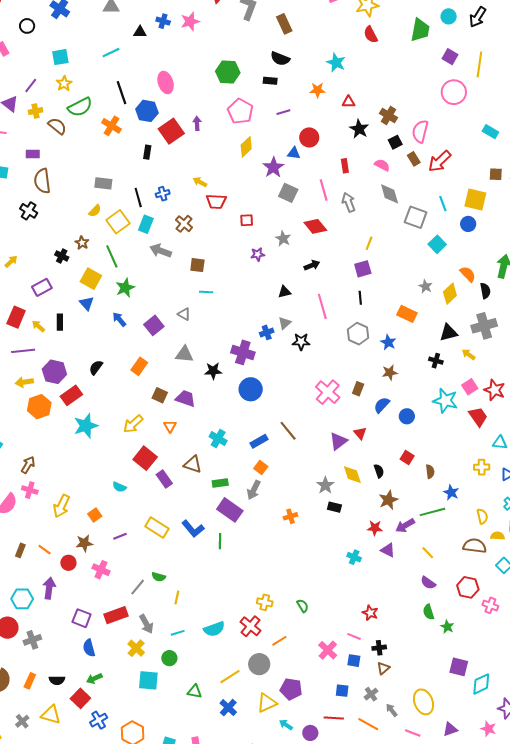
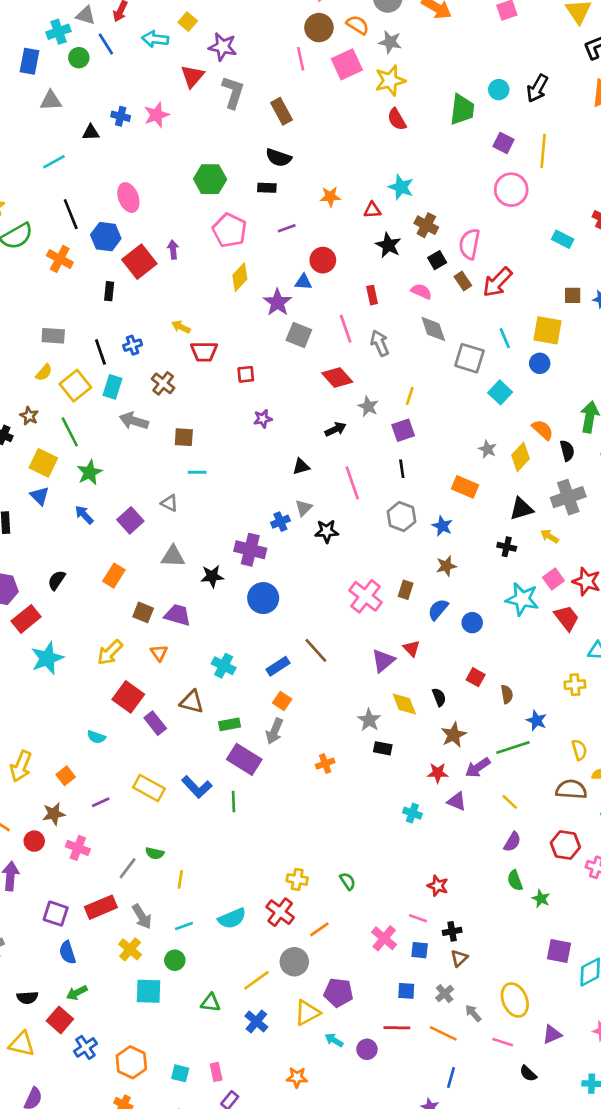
cyan star: (336, 63) -> (401, 187), moved
gray star: (283, 239) -> (368, 406), moved
purple semicircle: (428, 583) -> (512, 842), turned -91

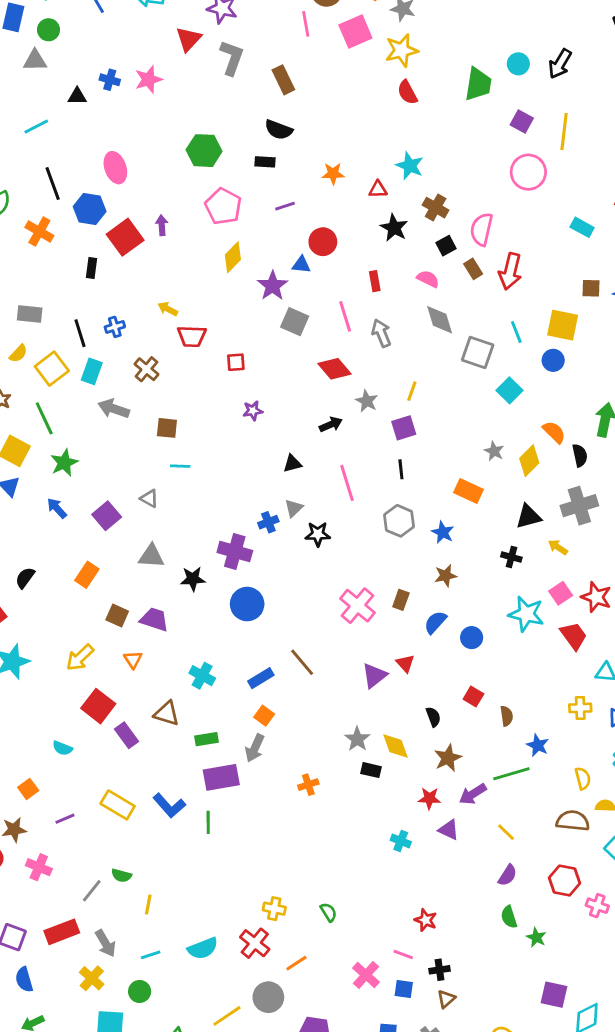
green circle: (79, 58) -> (48, 30), moved
red arrow: (497, 282) -> (510, 271), turned -32
yellow diamond: (404, 704) -> (396, 746), moved
purple rectangle: (244, 759) -> (221, 777), turned -44

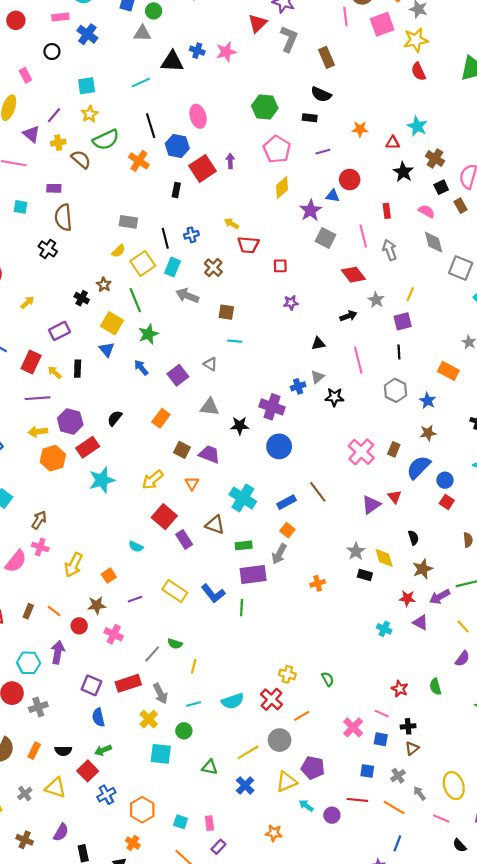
black triangle: (77, 96) -> (172, 62), size x1.6
blue semicircle: (435, 622) -> (419, 467), size x1.4
cyan cross: (202, 676) -> (243, 498), size x1.4
red square: (473, 697) -> (447, 502), moved
green semicircle: (509, 917) -> (435, 687), moved

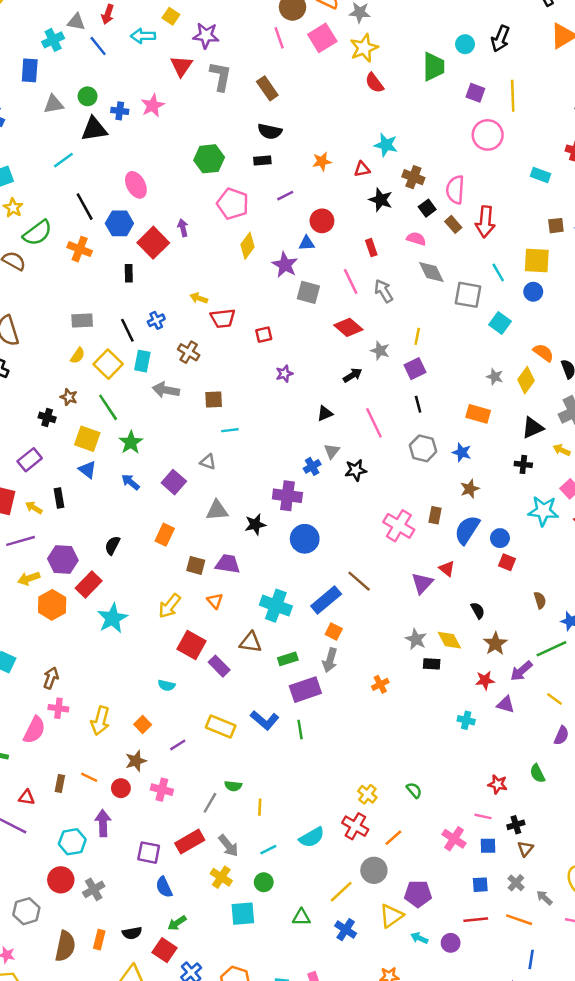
green circle: (154, 11) -> (88, 96), moved
blue rectangle: (286, 502) -> (326, 600), size x1.4
yellow cross: (287, 674) -> (367, 794), turned 35

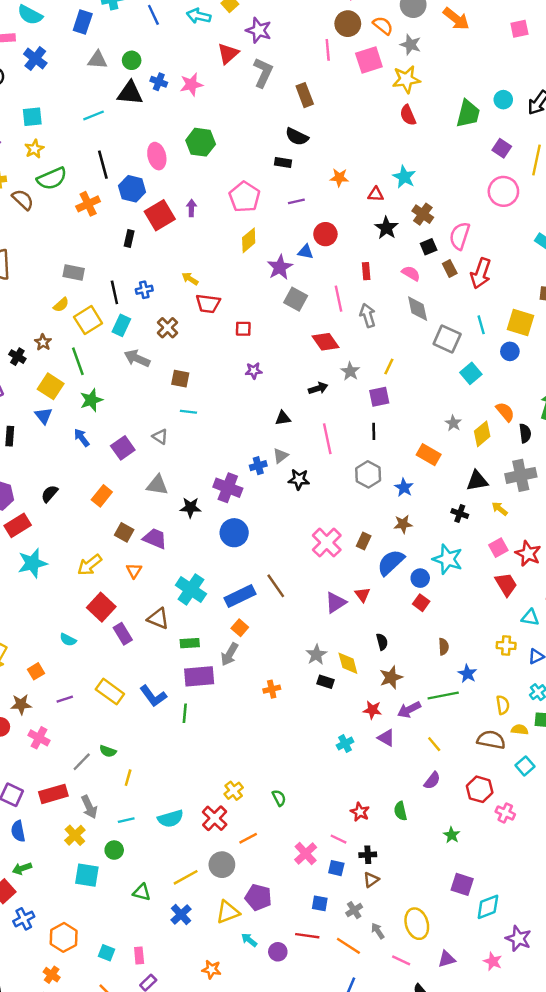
green hexagon: (209, 159) -> (201, 142), moved
orange cross: (80, 249) -> (88, 204), turned 30
cyan star: (543, 511) -> (448, 559), moved
cyan cross: (466, 720) -> (345, 744), turned 35

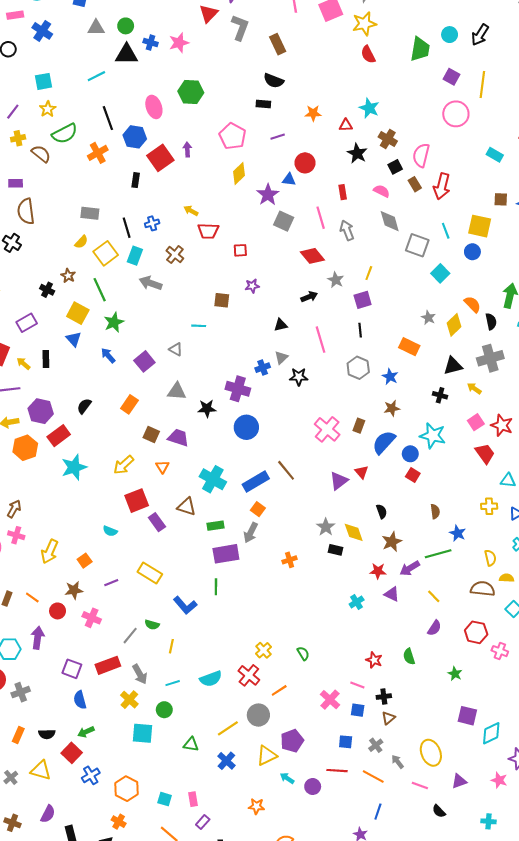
brown square: (180, 379) -> (222, 300), moved
red square: (101, 607) -> (137, 501), turned 30
blue L-shape: (153, 696) -> (185, 605), moved
purple pentagon: (258, 897) -> (292, 741), turned -30

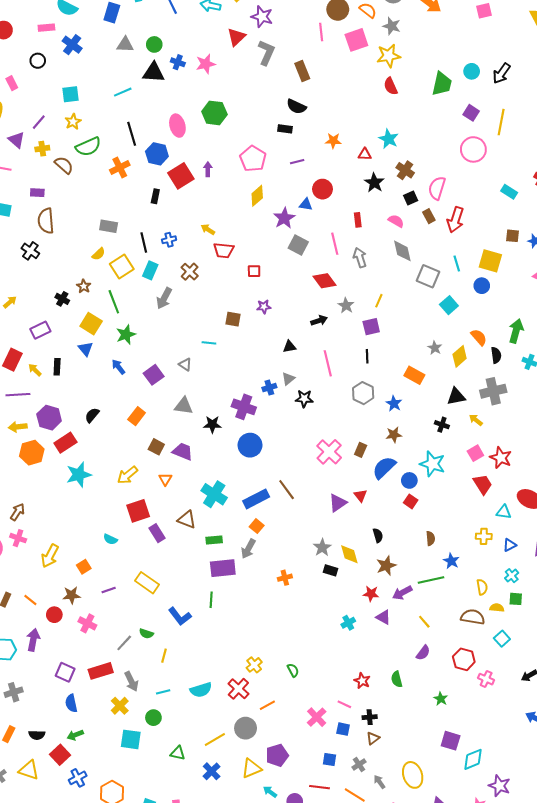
gray arrow: (151, 283) -> (164, 298), turned -85

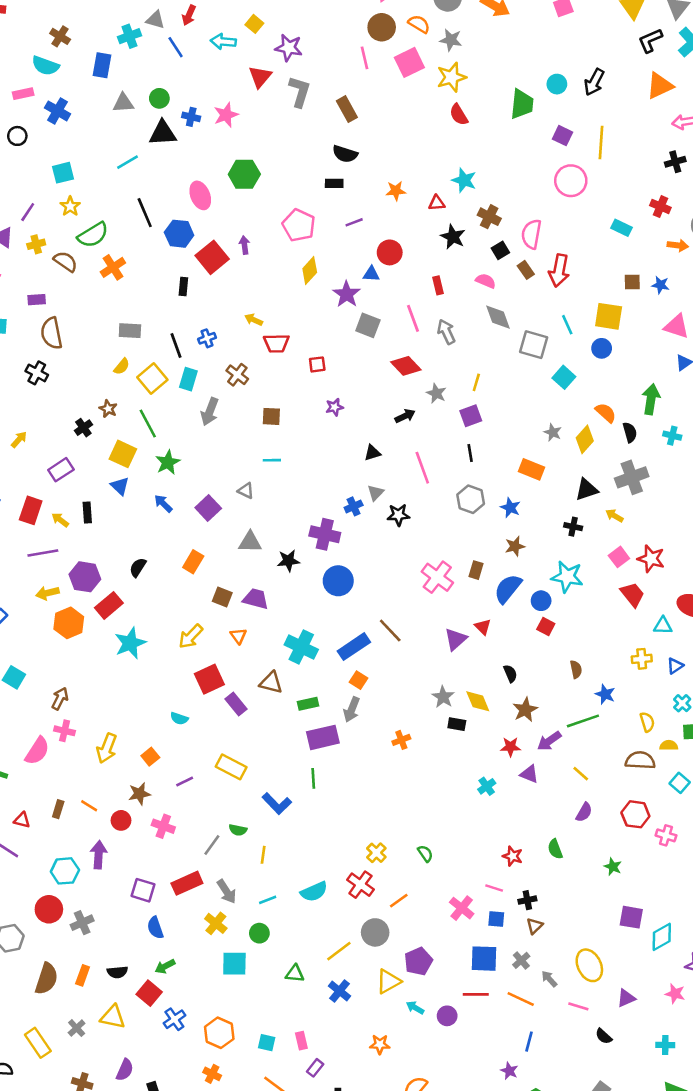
orange cross: (120, 168) -> (113, 267), moved
black cross: (62, 299) -> (83, 428), turned 32
brown square: (233, 319) -> (271, 416), moved
blue square: (330, 759) -> (484, 959), size x1.6

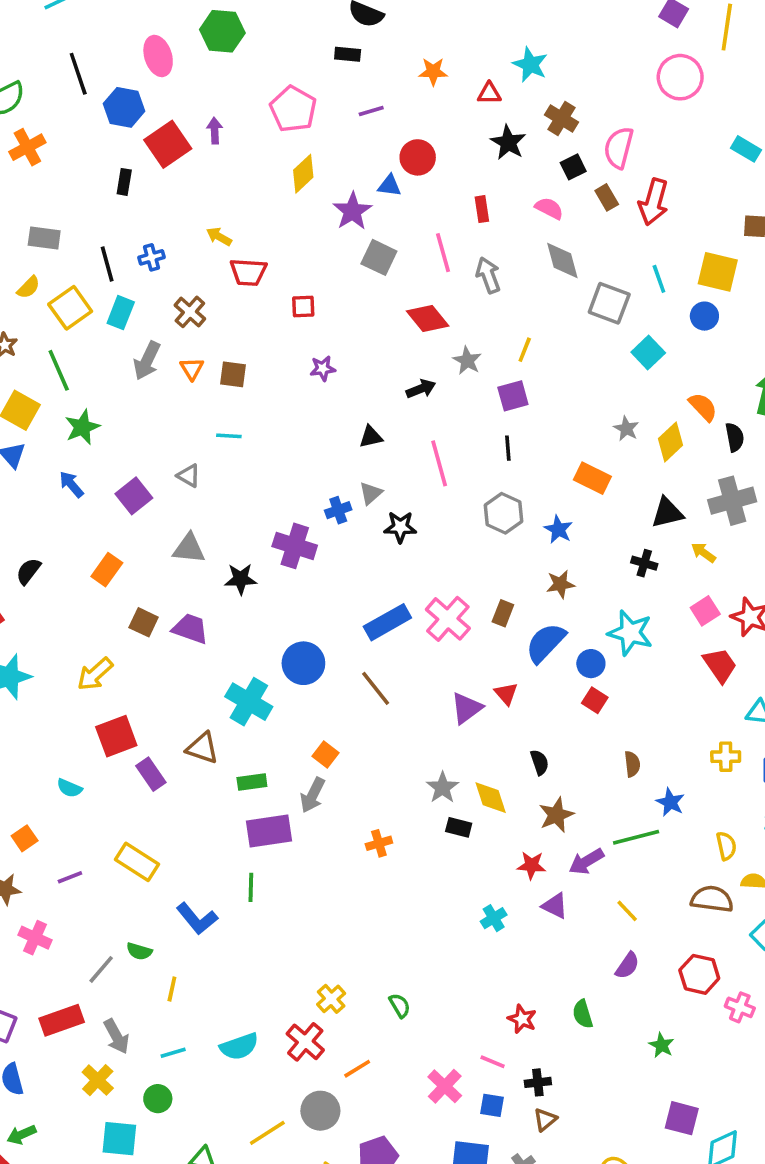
blue circle: (338, 581) -> (303, 663), moved
orange triangle: (238, 636) -> (192, 369), moved
blue rectangle: (354, 647) -> (387, 622), moved

